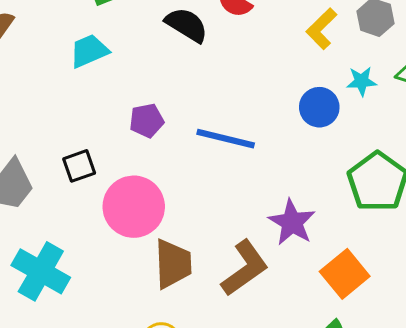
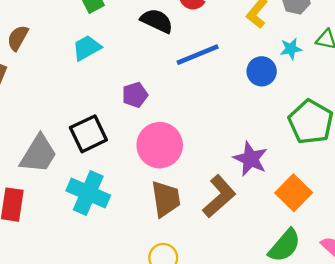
blue line: (226, 139) -> (198, 55), moved, turned -30
black square: (79, 166) -> (88, 134), size x1.5
pink circle: (134, 207) -> (160, 145), moved
cyan cross: (41, 271) -> (88, 193), moved

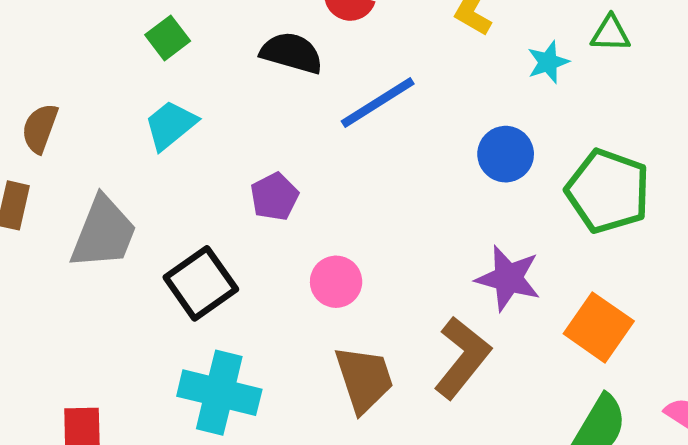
blue circle: (262, 71) -> (506, 154), moved
pink circle: (160, 145) -> (336, 282), size x0.6
gray trapezoid: (38, 154) -> (104, 233), moved

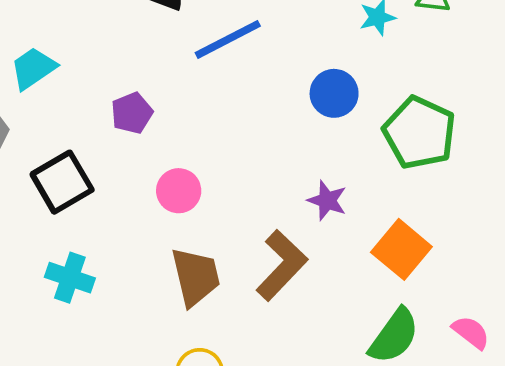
cyan trapezoid: (171, 125) -> (33, 68), moved
purple star: (508, 278) -> (327, 200), size x0.7
cyan cross: (219, 393) -> (70, 278), size x0.7

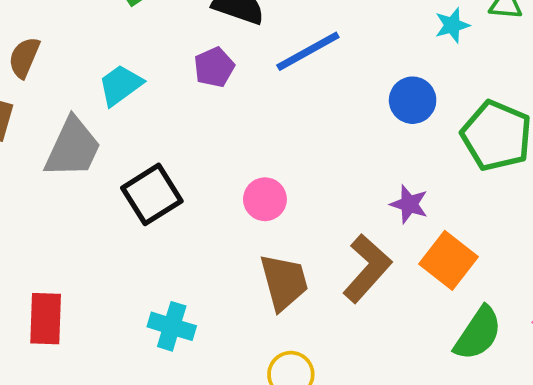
purple pentagon: (132, 113) -> (214, 67), moved
orange square: (401, 249) -> (449, 260), moved
cyan cross: (70, 278) -> (172, 326), moved

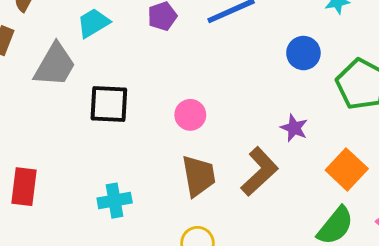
black square: (152, 194) -> (109, 104), turned 30
orange square: (449, 260) -> (347, 169), moved
cyan cross: (172, 326) -> (115, 201), turned -32

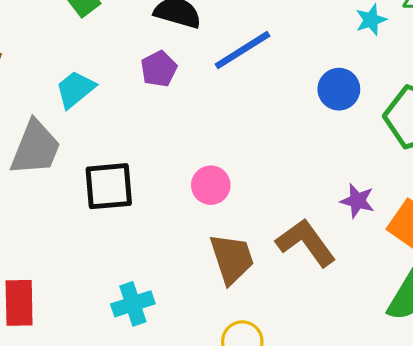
purple star: (294, 128) -> (357, 201), moved
brown L-shape: (260, 172) -> (306, 243), turned -75

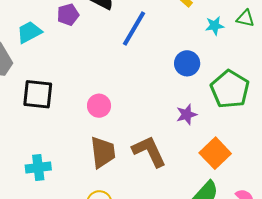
blue line: (242, 50) -> (134, 28), turned -39
purple pentagon: (159, 69) -> (68, 15), moved
purple star: (357, 201) -> (187, 114), moved, turned 30

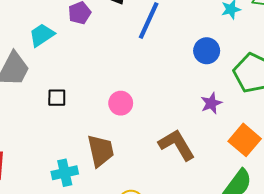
black square: (38, 94) -> (57, 98), size x0.6
brown trapezoid: (103, 152) -> (101, 151), moved

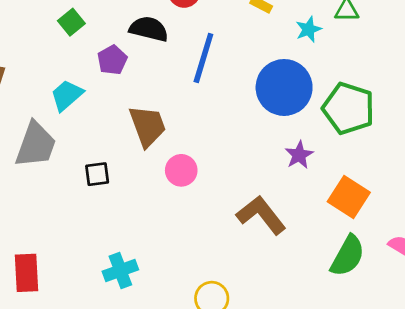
blue circle: (207, 51) -> (284, 87), size x1.6
brown trapezoid: (101, 151) -> (148, 126), moved

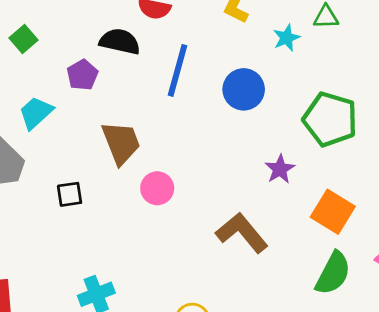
green square: (71, 22) -> (24, 39), moved
blue circle: (284, 87) -> (244, 89), moved, size x0.7

